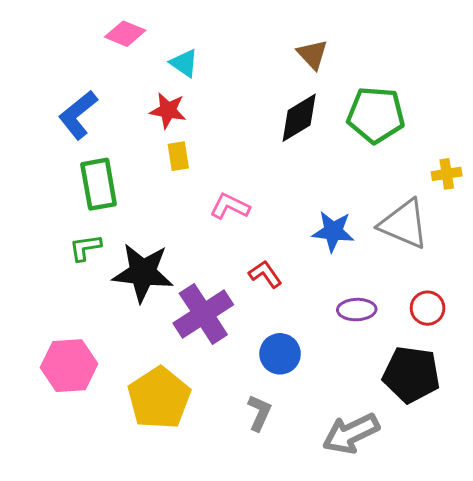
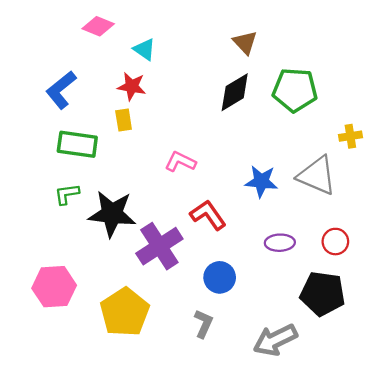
yellow rectangle: (178, 156) -> (124, 120), moved
green rectangle: (99, 184) -> (77, 144), turned -72
red L-shape: (265, 274) -> (208, 215), size x1.4

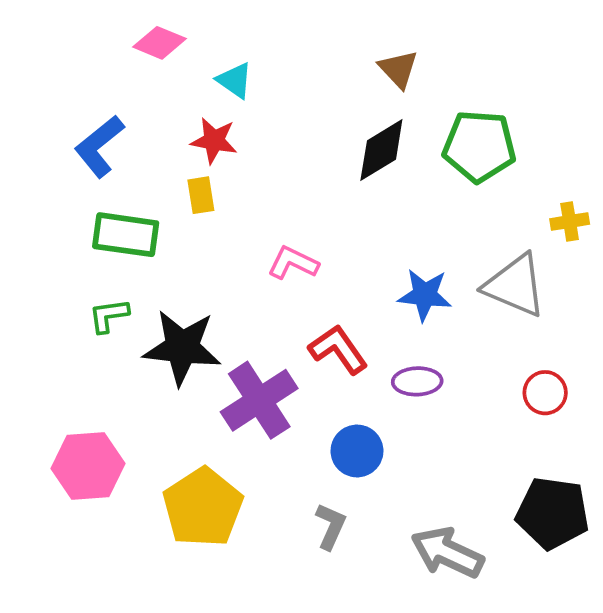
purple ellipse: (280, 243) -> (417, 381), moved
black pentagon: (323, 294) -> (553, 513), moved
gray arrow: (275, 340) -> (447, 553), turned 51

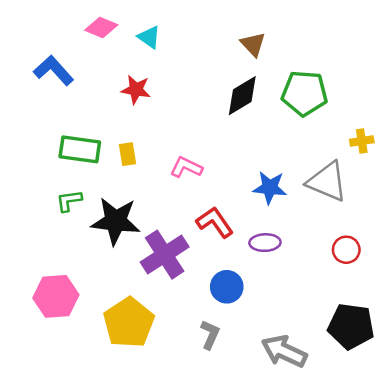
cyan triangle: (235, 80) -> (149, 37), moved
blue L-shape: (99, 146) -> (53, 71), moved, turned 87
yellow rectangle: (201, 195) -> (128, 154), moved

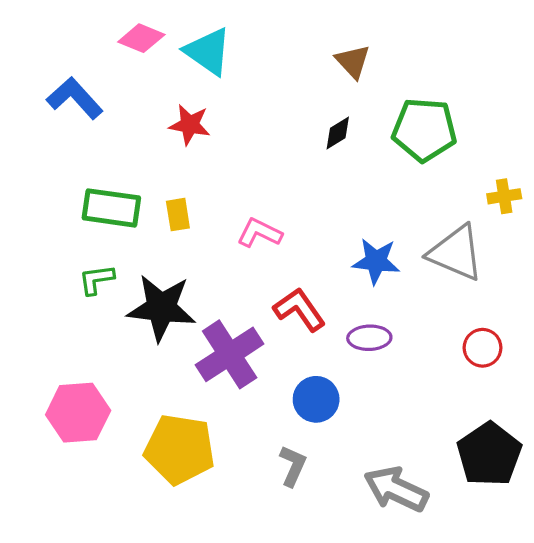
cyan triangle: (149, 37) -> (208, 51), size x1.5
black diamond: (242, 96) -> (338, 133), size x0.6
yellow pentagon: (129, 323) -> (180, 449), turned -30
black pentagon: (351, 326) -> (489, 454), turned 30

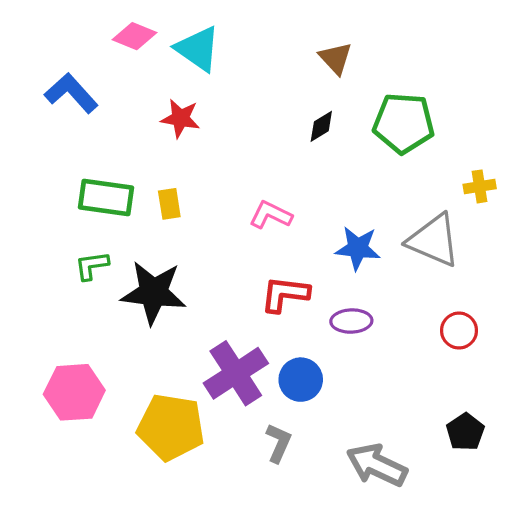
pink L-shape: (260, 233) -> (271, 215), moved
red L-shape: (299, 309) -> (285, 294), turned -48
purple cross: (230, 354) -> (236, 373), moved
black pentagon: (489, 454) -> (465, 432), size x0.6

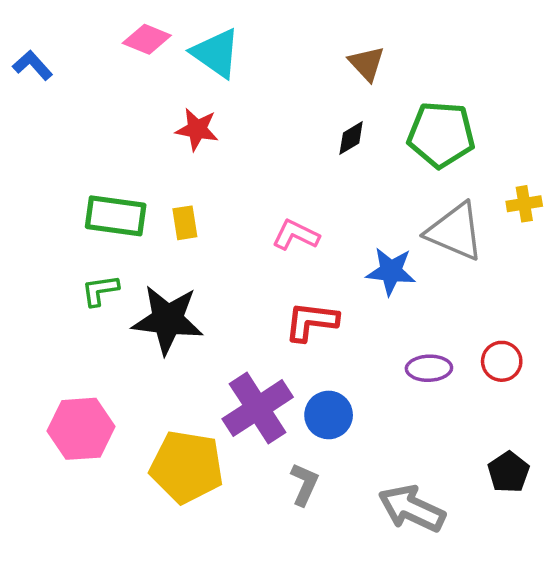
blue L-shape: (71, 93) -> (33, 65), moved, size x0.7
gray triangle: (434, 240) -> (455, 231), moved
purple ellipse: (351, 321) -> (429, 368), moved

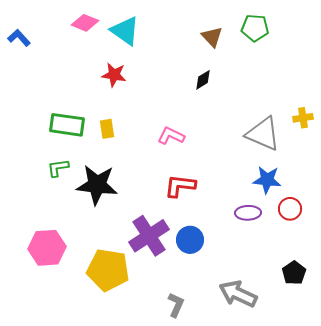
green pentagon: (441, 135) -> (255, 28), moved, size x0.7
blue star: (391, 271) -> (267, 180), moved
gray L-shape: (304, 484) -> (176, 305), moved

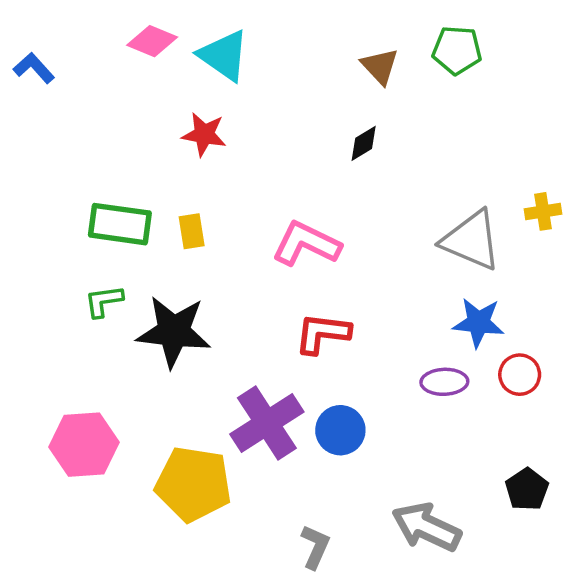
pink L-shape: (171, 136) -> (306, 244), size x1.4

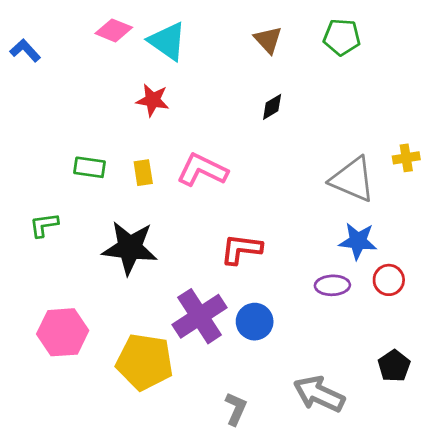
brown triangle: (380, 66) -> (268, 40), moved
green rectangle: (120, 224) -> (90, 167), size x0.7
pink L-shape: (306, 244) -> (202, 170), moved
green L-shape: (104, 301) -> (44, 225), moved

